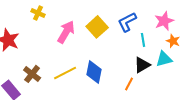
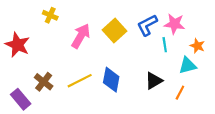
pink star: (164, 21) -> (174, 24), moved, turned 30
black triangle: (142, 65) -> (154, 81), moved
orange line: (129, 84) -> (180, 93), moved

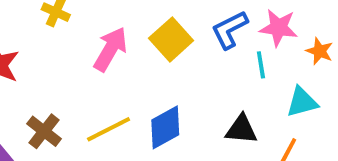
orange star: (197, 46) -> (320, 51), moved
blue diamond: (111, 80) -> (165, 127), turned 50
black triangle: (154, 81) -> (241, 129), turned 36

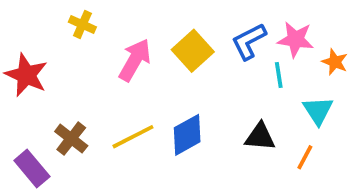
cyan triangle: (302, 102) -> (318, 111), turned -48

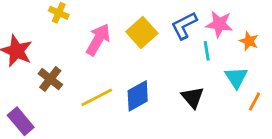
black triangle: (260, 137) -> (193, 97), turned 45
brown cross: (71, 139) -> (50, 79), moved
orange line: (305, 157) -> (255, 102), moved

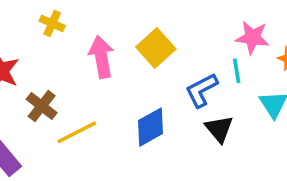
blue L-shape: (184, 26) -> (201, 90), moved
pink arrow: (98, 40) -> (101, 57), turned -40
yellow line: (97, 97) -> (77, 132), moved

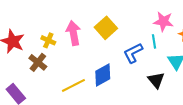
yellow cross: (52, 23) -> (48, 40), moved
black triangle: (219, 129) -> (156, 80), moved
yellow line: (77, 132) -> (73, 85), moved

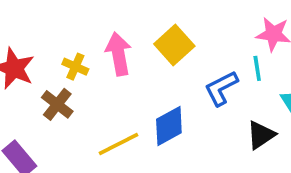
black triangle: (156, 80) -> (261, 135), turned 36

